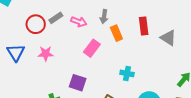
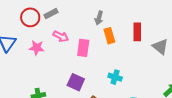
pink arrow: (79, 22) -> (61, 36), moved
pink rectangle: (92, 48) -> (83, 48), turned -36
purple square: (78, 83) -> (76, 82), moved

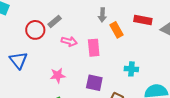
red rectangle: (137, 32) -> (143, 20), turned -66
pink star: (37, 48) -> (58, 75), moved

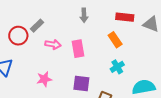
orange rectangle: (116, 30) -> (115, 40), moved
cyan cross: (131, 69) -> (117, 67), turned -32

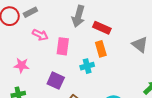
gray arrow: (84, 15) -> (78, 16), size x1.5
red rectangle: (125, 17) -> (102, 28), moved
cyan cross: (117, 67) -> (87, 66), moved

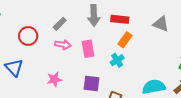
gray rectangle: (30, 12) -> (60, 24), moved
orange rectangle: (101, 49) -> (125, 40), turned 70

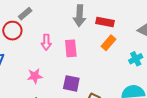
gray rectangle: (60, 24) -> (25, 14), moved
pink arrow: (63, 45) -> (46, 42), turned 77
cyan cross: (117, 60) -> (136, 59), moved

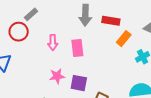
orange rectangle: (109, 43) -> (124, 39), moved
pink star: (35, 76) -> (57, 76), moved

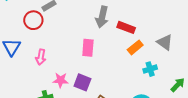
pink arrow: (53, 42) -> (41, 57), moved
pink star: (57, 76) -> (61, 80), moved

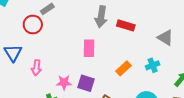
orange rectangle: (135, 47) -> (123, 68), moved
pink arrow: (41, 57) -> (36, 68), moved

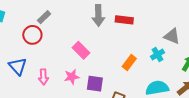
gray triangle: (165, 38) -> (172, 36), moved
pink rectangle: (89, 48) -> (81, 50), moved, turned -36
pink star: (64, 83) -> (72, 77), moved

